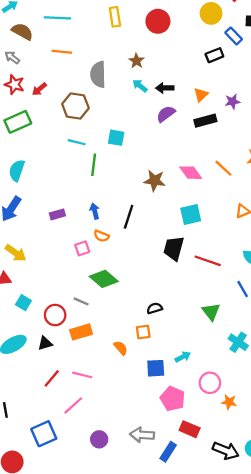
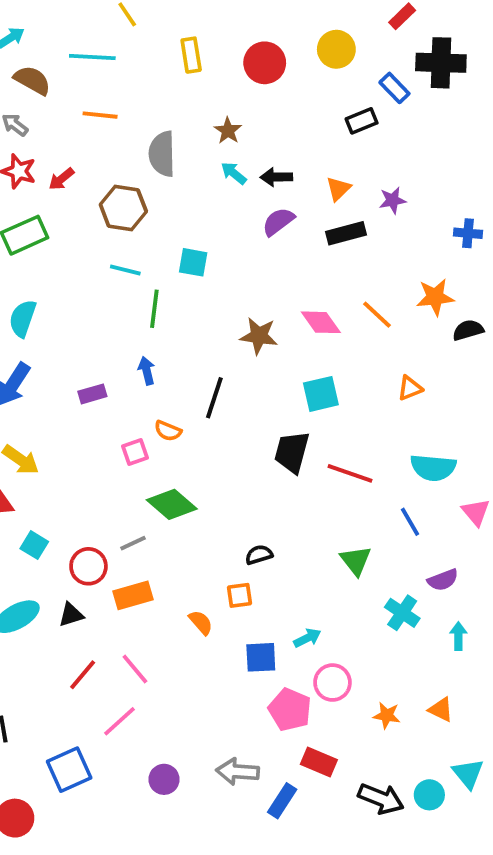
yellow circle: (211, 13) -> (336, 49), moved
blue arrow: (95, 211) -> (147, 371), moved
gray line: (81, 301) -> (133, 543), turned -49
pink line: (82, 375) -> (135, 669), turned 36
pink circle: (210, 383) -> (332, 683), moved

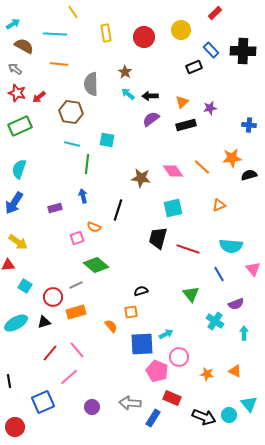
black cross: (441, 63) -> (243, 51), moved
blue square: (261, 657) -> (142, 344), size x1.4

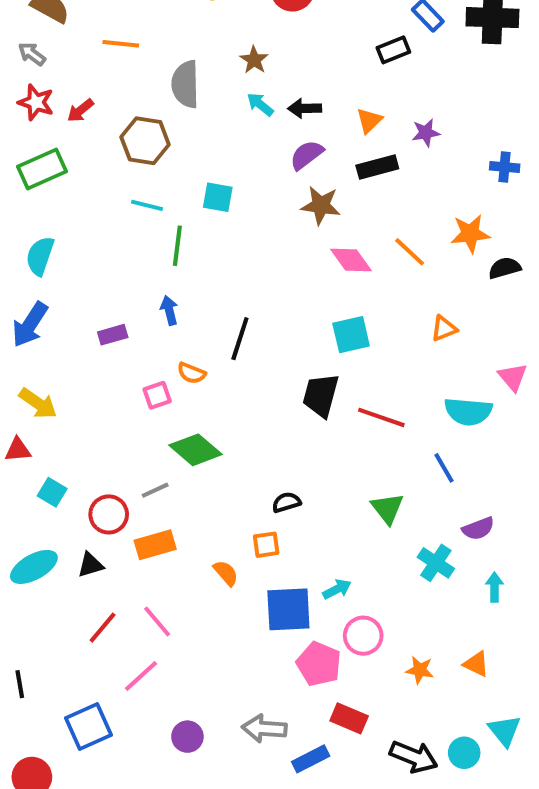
brown star: (141, 178) -> (321, 205), moved
pink triangle: (253, 269) -> (513, 377), moved
blue rectangle: (153, 418) -> (311, 759), turned 30

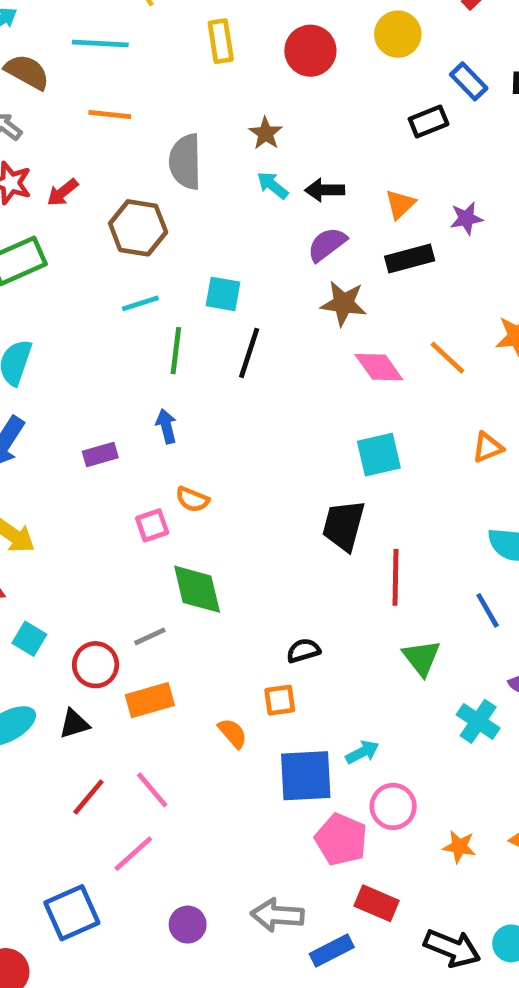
cyan line: (147, 205) -> (140, 303), turned -32
black line: (240, 339) -> (249, 353), moved
red line: (381, 417) -> (395, 577), moved, turned 72
green diamond: (196, 450) -> (197, 589), turned 36

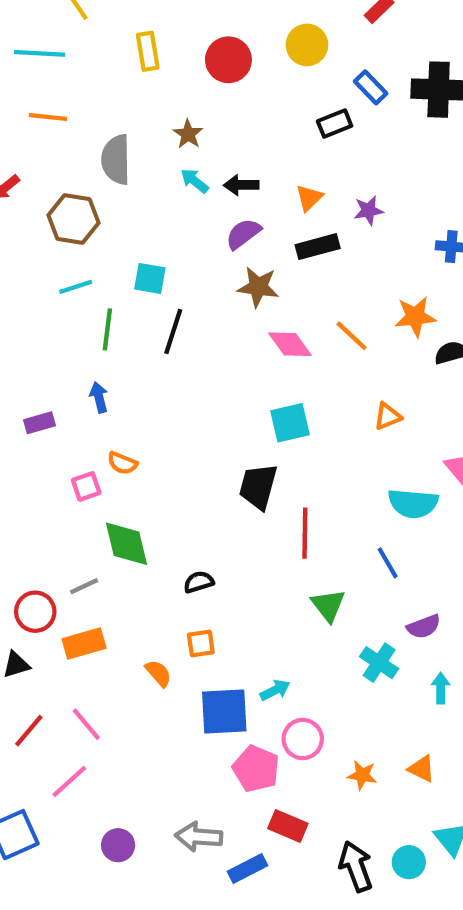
black semicircle: (303, 651) -> (199, 582), moved
black arrow: (452, 948) -> (356, 866), turned -132

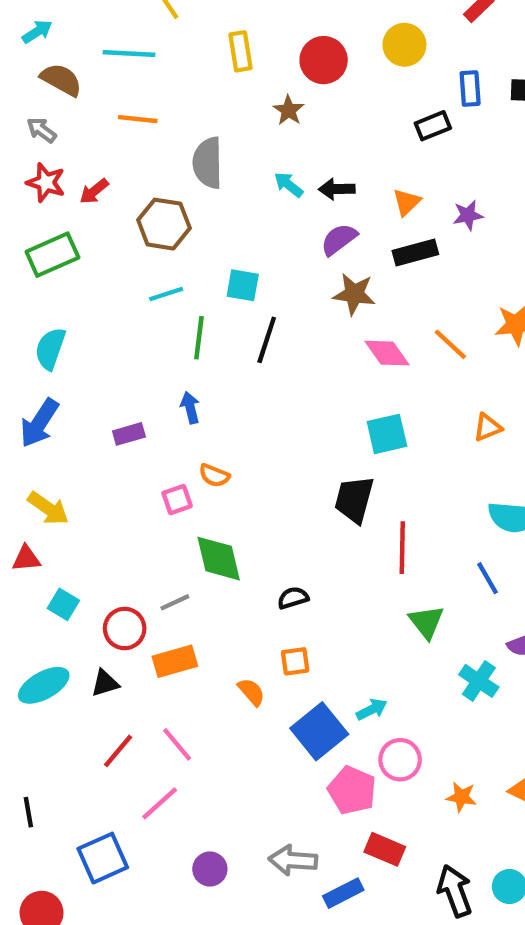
blue rectangle: (371, 87) -> (470, 88), turned 40
brown star: (188, 134) -> (289, 110), moved
blue square: (224, 711) -> (319, 731), turned -36

